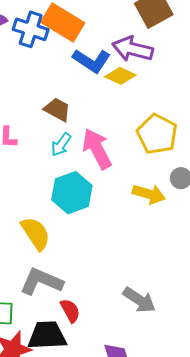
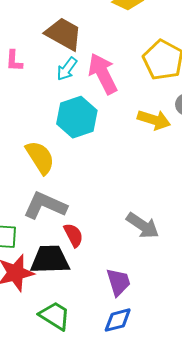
brown trapezoid: (57, 110) -> (64, 34), size x1.4

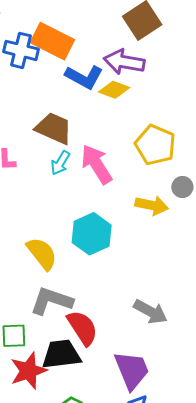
cyan hexagon: (77, 117) -> (92, 234), moved
red semicircle: (73, 235) -> (82, 328), size x1.5
purple trapezoid: (118, 282) -> (132, 370), size x1.4

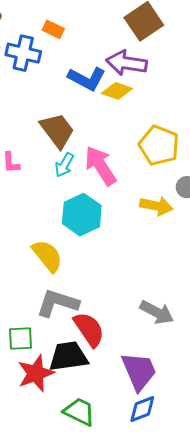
orange rectangle: (52, 41) -> (53, 29), moved, size x0.5
brown trapezoid: (54, 128) -> (57, 130), turned 30
cyan hexagon: (92, 234) -> (82, 215), moved

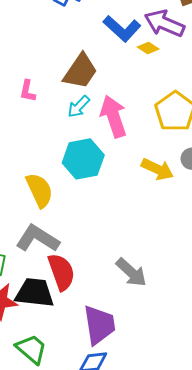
yellow diamond: (117, 91) -> (148, 48), size x0.7
brown trapezoid: (57, 130) -> (80, 71), turned 57

